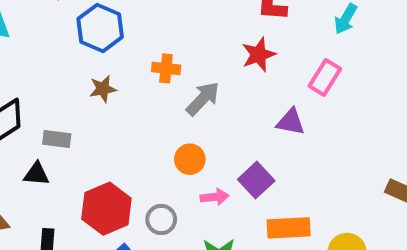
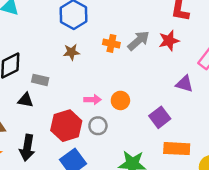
gray arrow: (203, 99) -> (139, 41), moved
pink arrow: (215, 197) -> (93, 100), moved
gray circle: (161, 220) -> (98, 126), moved

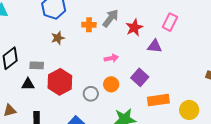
red star: (169, 41) -> (134, 28), moved
pink arrow: (93, 100) -> (111, 58), moved
orange circle: (120, 100) -> (111, 84), moved
red hexagon: (66, 126) -> (60, 82), moved

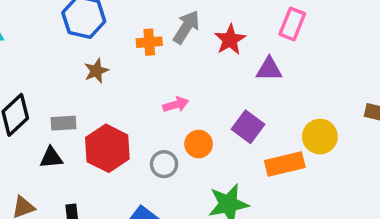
pink arrow: (111, 58) -> (176, 104), moved
yellow circle: (189, 110) -> (320, 137), moved

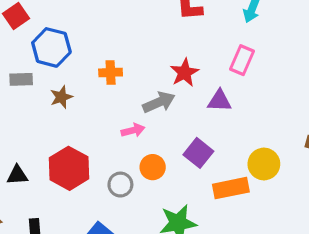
gray arrow: (186, 27) -> (159, 102), moved, turned 32
gray rectangle: (63, 123) -> (21, 79), moved

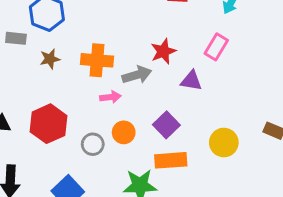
orange cross: (111, 72) -> (97, 60), moved, size x1.5
orange rectangle: (231, 188) -> (171, 160), moved

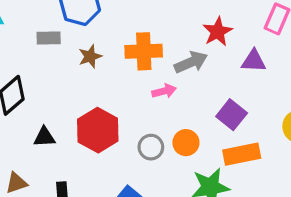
orange circle: (124, 132) -> (186, 143), moved

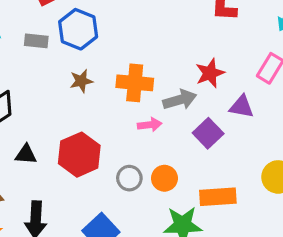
gray rectangle: (49, 38) -> (36, 41), moved
purple square: (232, 115) -> (208, 133), moved

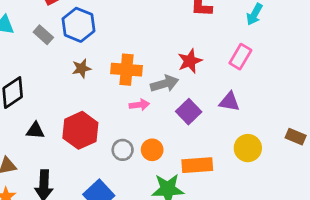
gray rectangle: (36, 41) -> (43, 35), turned 36
purple triangle: (242, 107) -> (229, 102), moved

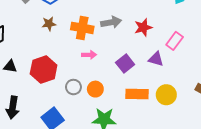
pink rectangle: (240, 57) -> (175, 41), moved
red star: (190, 61) -> (143, 27), moved
gray arrow: (165, 84) -> (111, 22), moved
orange rectangle: (197, 165) -> (137, 94), moved

